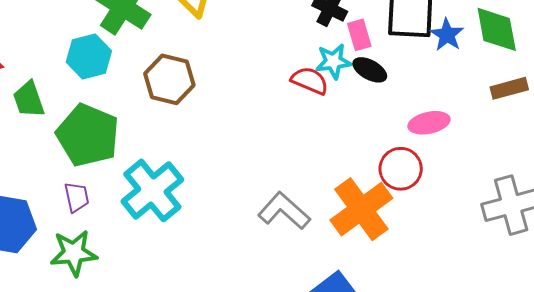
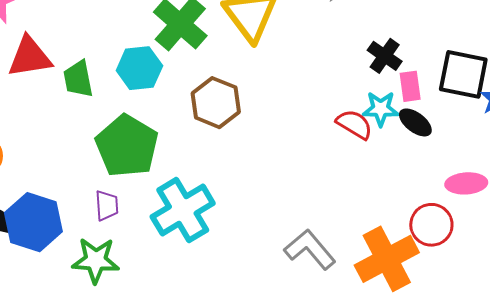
green trapezoid: (29, 99) -> (78, 79), moved

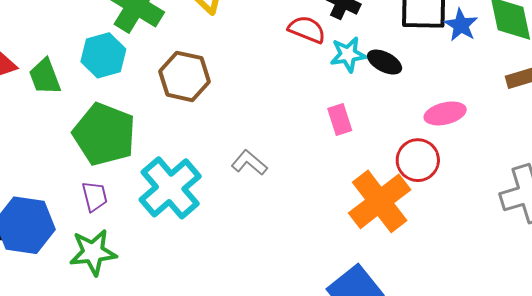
pink rectangle: (410, 86) -> (340, 119), moved
red semicircle: (354, 124) -> (307, 29), moved
gray L-shape: (310, 249) -> (249, 163), moved, size x0.7

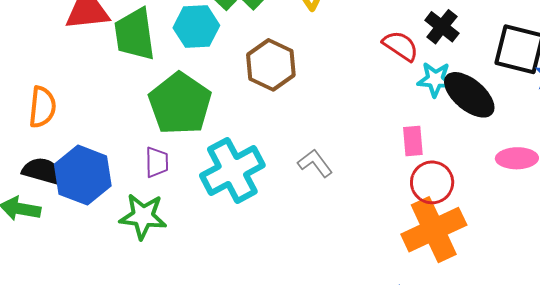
black ellipse: (385, 62) -> (469, 95), size x1.6
green trapezoid: (45, 77) -> (135, 34), size x1.4
red circle: (418, 160) -> (432, 182), moved

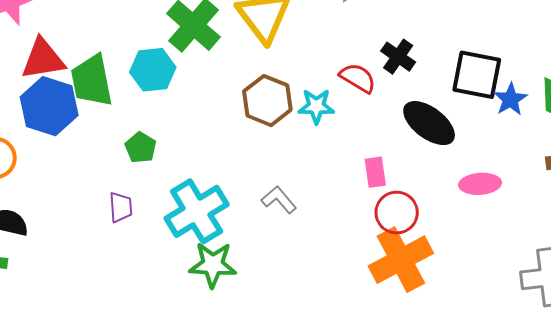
brown hexagon: (271, 65) -> (267, 101), moved
cyan star: (435, 79) -> (316, 106), moved
green pentagon: (180, 104) -> (141, 148), size x0.5
blue hexagon: (83, 175) -> (49, 106), moved
green star: (143, 216) -> (213, 265), moved

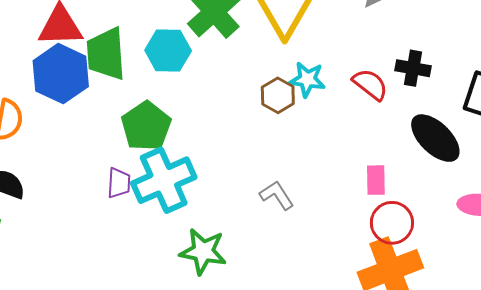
black cross: (398, 57) -> (413, 68), turned -32
brown hexagon: (267, 101) -> (278, 95), size x0.7
cyan star: (316, 106) -> (307, 79), moved
green pentagon: (141, 148) -> (146, 126), size x1.6
cyan cross: (197, 211) -> (164, 180), moved

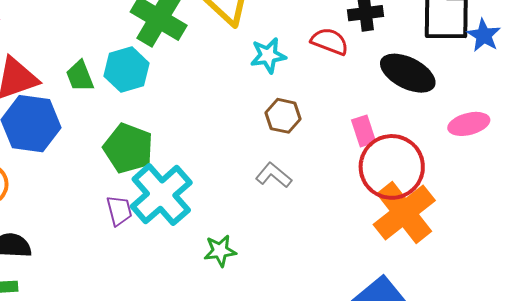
green trapezoid: (106, 54) -> (80, 76), moved, size x0.6
brown hexagon: (278, 95) -> (283, 116), moved
red circle: (392, 223) -> (392, 167), size x1.5
green star: (203, 251) -> (220, 251), size x0.7

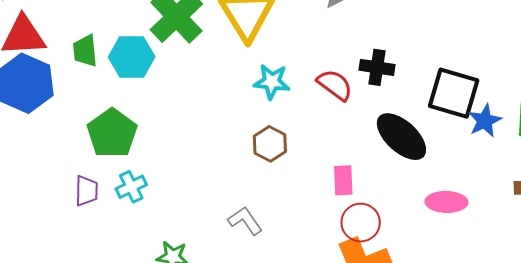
red circle: (392, 167) -> (361, 223), size x0.6
gray L-shape: (274, 175) -> (245, 221), moved
cyan cross: (161, 195) -> (131, 187), size x0.5

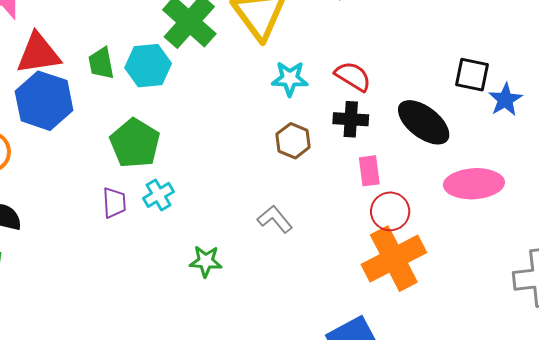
black cross: (377, 67) -> (351, 119), moved
black square: (454, 93) -> (472, 75), size x0.7
pink ellipse: (446, 202) -> (474, 184), size x1.4

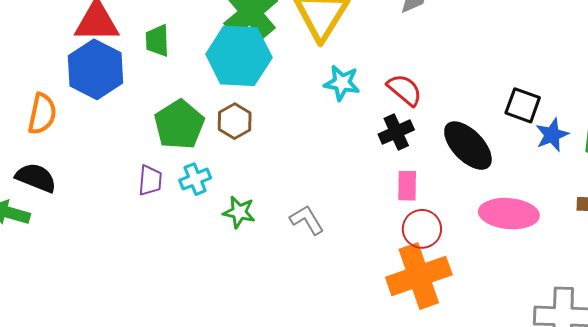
cyan hexagon: (148, 66) -> (239, 56), moved, size x1.4
black cross: (351, 119) -> (396, 132), turned -36
brown hexagon: (293, 141) -> (235, 121), moved
green star: (206, 261) -> (239, 212), moved

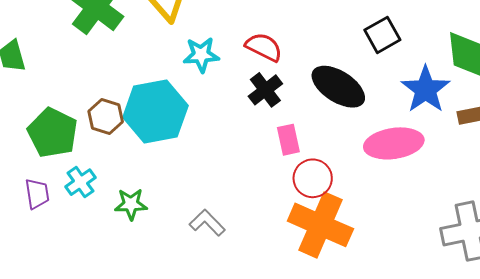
cyan hexagon: (239, 56) -> (155, 112), moved
black square: (523, 105) -> (382, 35), turned -36
blue star: (552, 135) -> (426, 89), moved, size x1.4
gray L-shape: (307, 220) -> (207, 223), moved
orange cross: (419, 276) -> (320, 225), turned -34

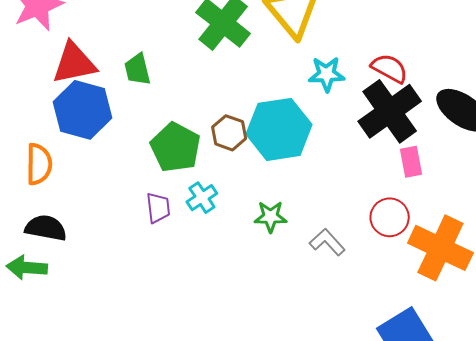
black cross: (265, 90) -> (390, 111), size x1.8
red circle: (313, 178) -> (390, 217), moved
green star: (131, 204) -> (271, 217), moved

